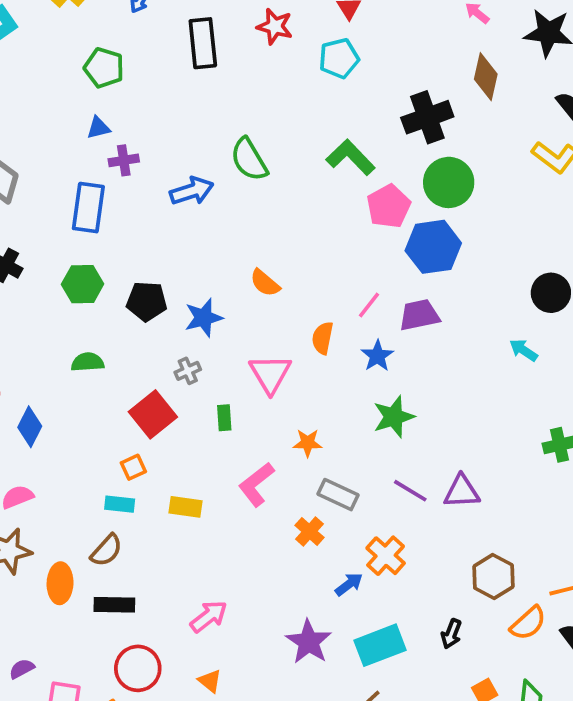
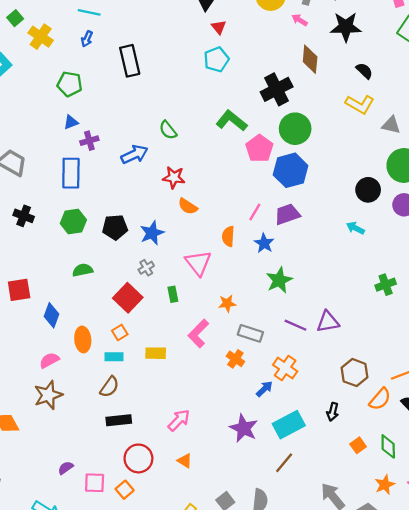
red star: (275, 26) -> (174, 177), moved
green semicircle: (249, 159) -> (168, 130), size x0.7
orange ellipse: (60, 583) -> (83, 339), moved

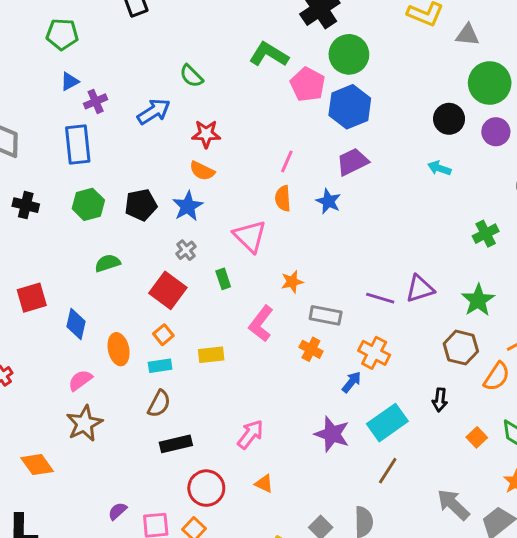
orange semicircle: (188, 206) -> (202, 171), moved
pink line: (255, 212) -> (287, 161), moved
green star: (279, 280) -> (478, 300), moved

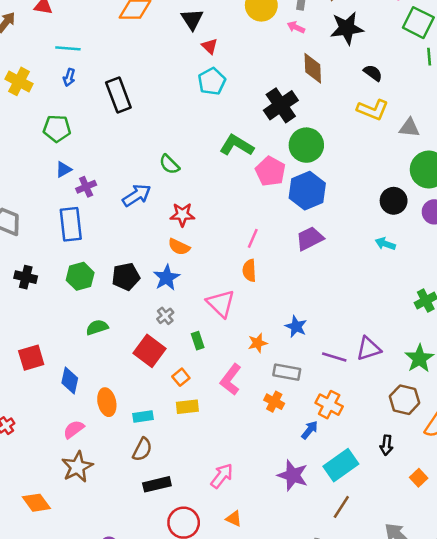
blue star: (328, 201) -> (296, 327), moved
orange square: (163, 335) -> (181, 377), moved

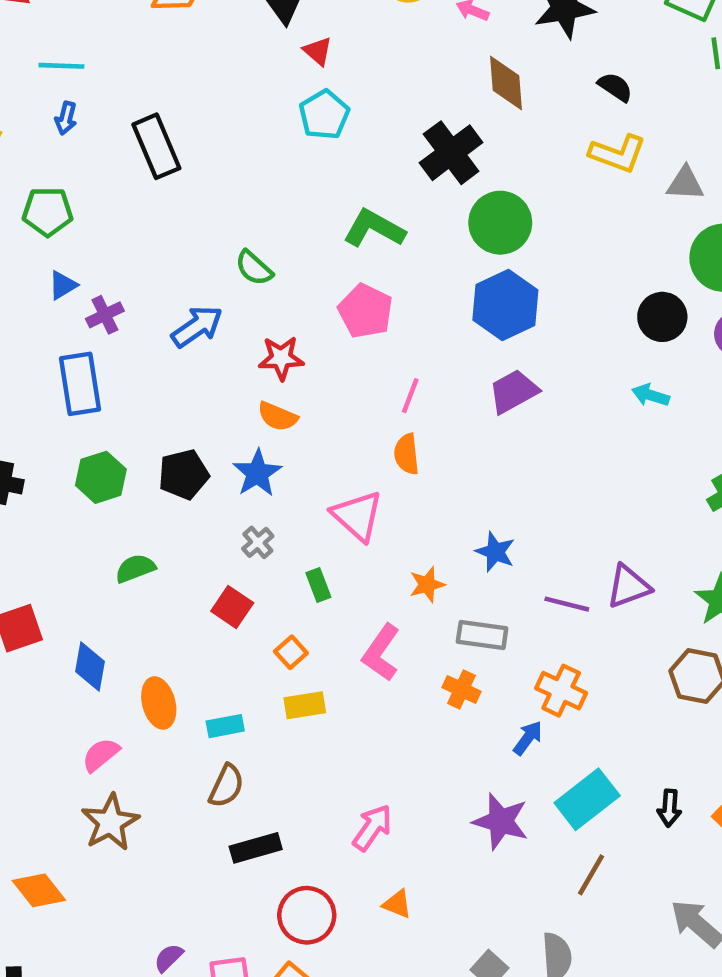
pink pentagon: (270, 171) -> (365, 311), moved
red square: (150, 351) -> (232, 607), size x0.7
black arrow: (386, 445) -> (669, 808), moved

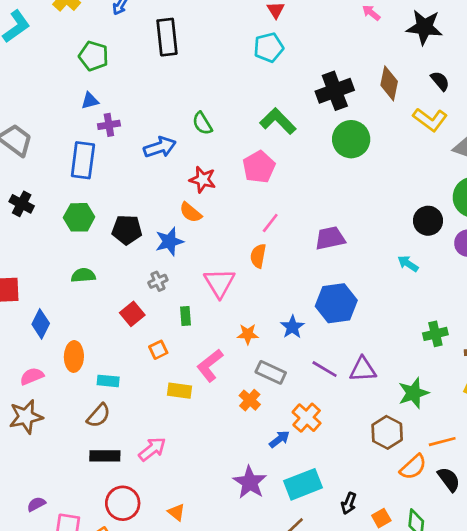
brown diamond: (506, 83) -> (389, 83), moved
blue hexagon: (505, 305) -> (336, 303), moved
yellow rectangle: (305, 705) -> (180, 391), moved
pink arrow: (372, 828) -> (152, 449), moved

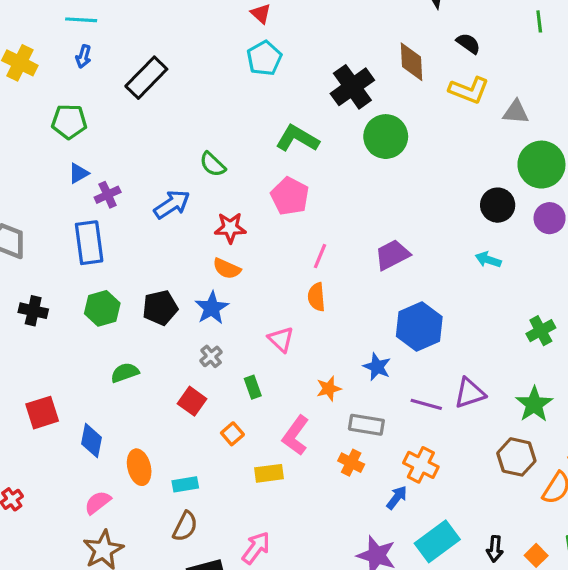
black rectangle: (167, 37) -> (146, 78), turned 66
pink triangle: (219, 283) -> (281, 339), size x0.7

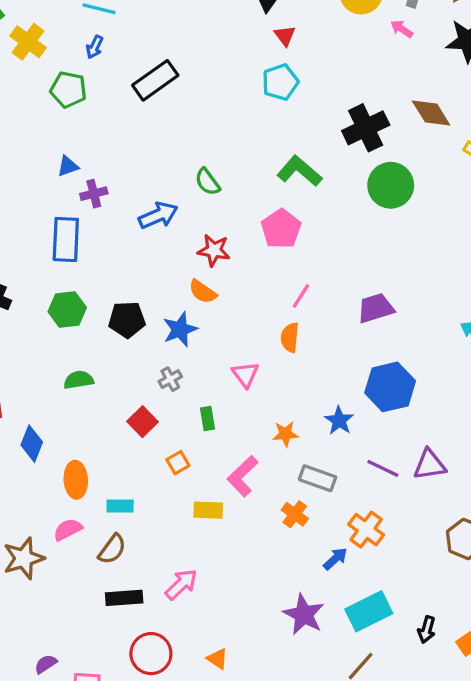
brown diamond: (411, 62) -> (431, 113), turned -39
green pentagon: (69, 122) -> (68, 90), moved
pink semicircle: (98, 502) -> (68, 530), moved

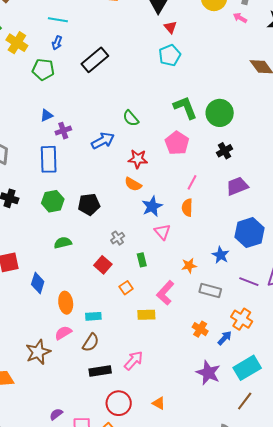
black cross: (366, 128) -> (224, 151), moved, size x0.6
green L-shape: (299, 171) -> (185, 108), turned 32
green circle: (391, 185) -> (220, 113), moved
blue star: (180, 329) -> (152, 206), moved
orange cross: (295, 514) -> (200, 329), moved

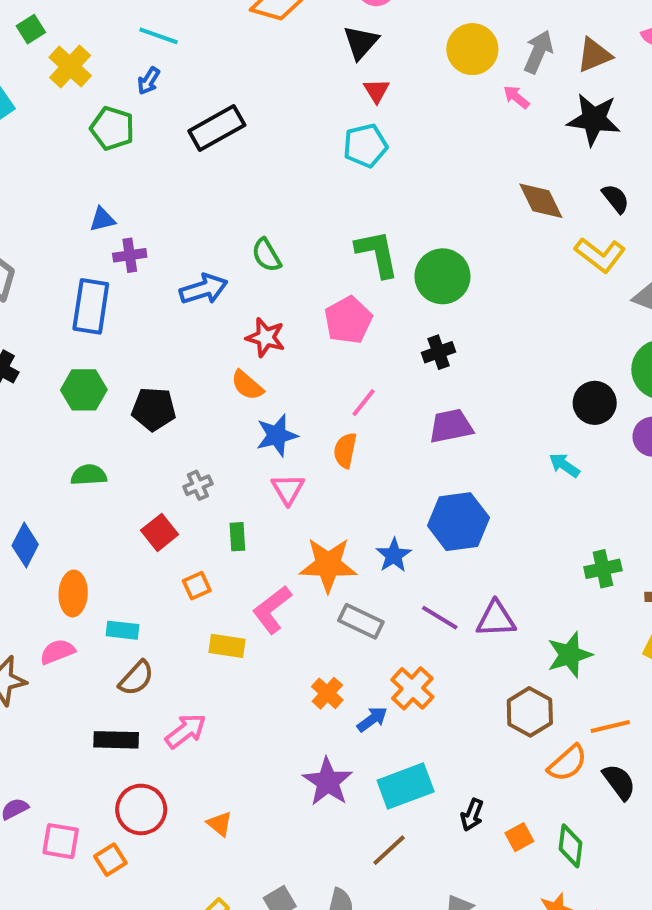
orange star: (189, 266) -> (328, 565), size x1.8
brown semicircle: (91, 342) -> (136, 678), moved

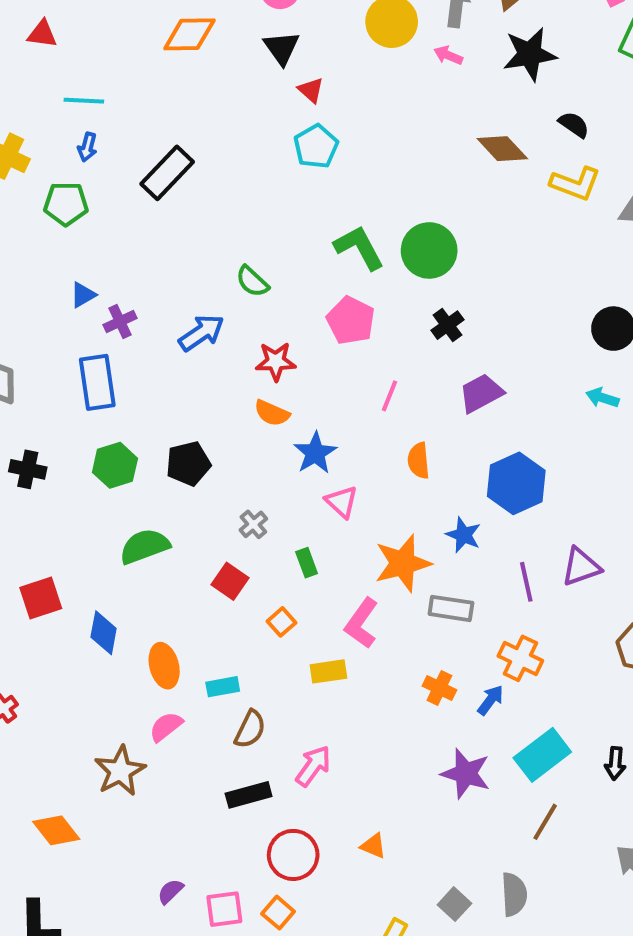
orange semicircle: (345, 450) -> (419, 461), moved
green semicircle: (89, 475) -> (145, 546), size x1.4
purple line: (440, 618) -> (526, 582), turned 63

